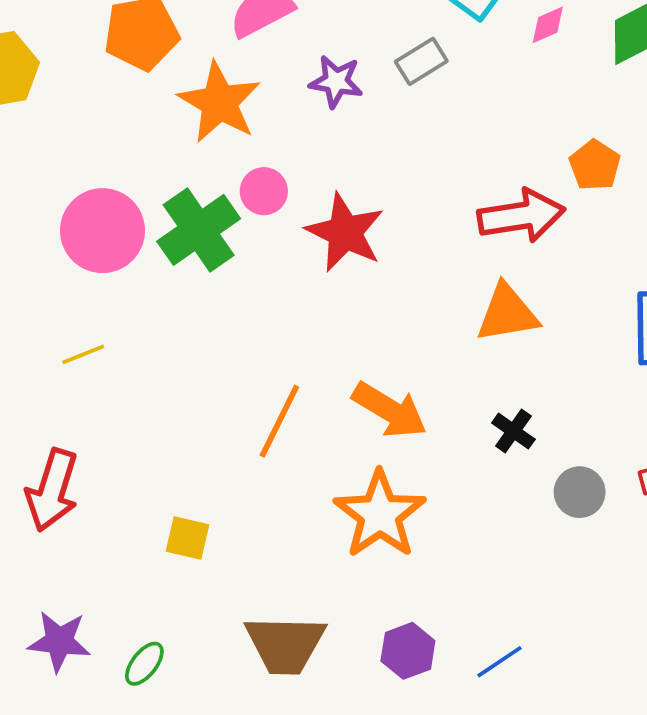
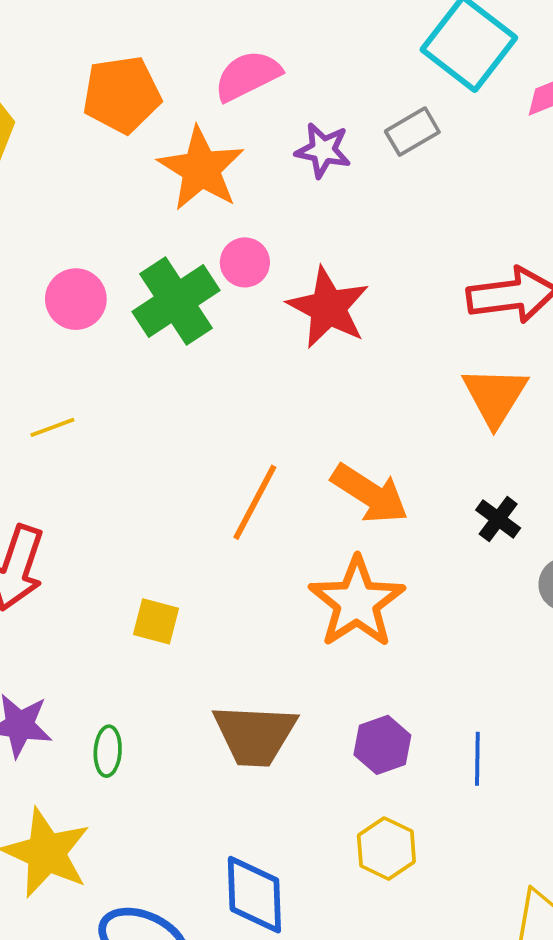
pink circle: (102, 231) -> (76, 299), size x0.7
orange triangle: (507, 313) -> (495, 396), turned -50
blue line: (499, 662) -> (477, 759), turned -57
green ellipse: (144, 664) -> (108, 751), turned -36

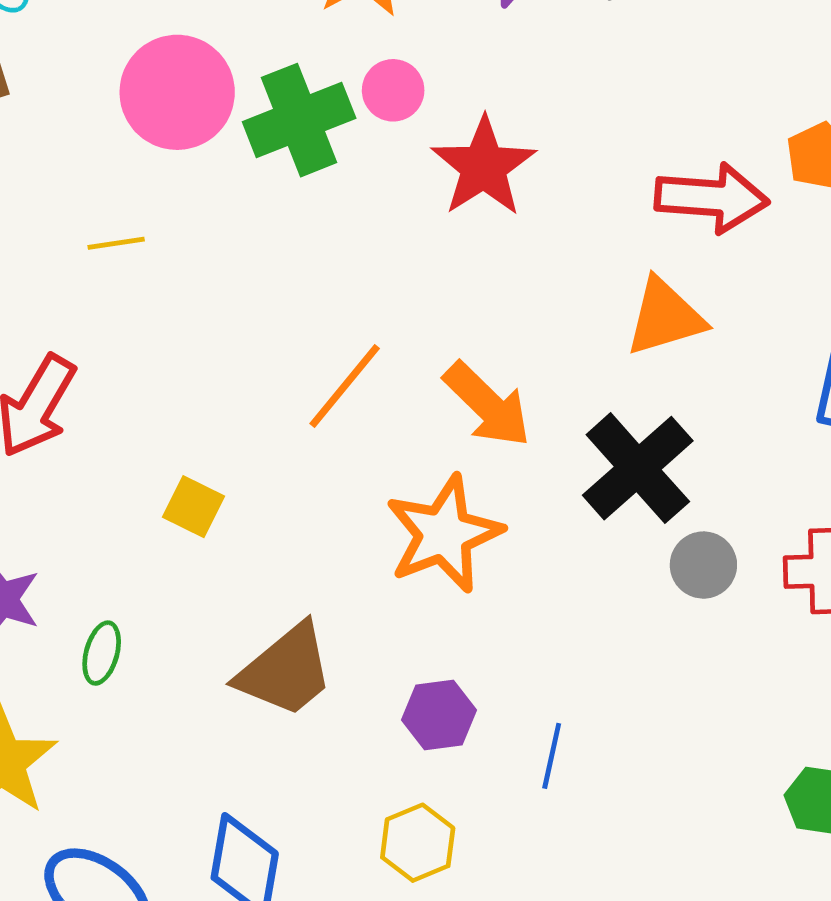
pink circle: (76, 299) -> (177, 92), size x1.5
orange triangle: (495, 396) -> (665, 317), turned 30
black cross: (498, 519) -> (638, 468), size x2.0
brown trapezoid: (255, 735) -> (286, 671), turned -54

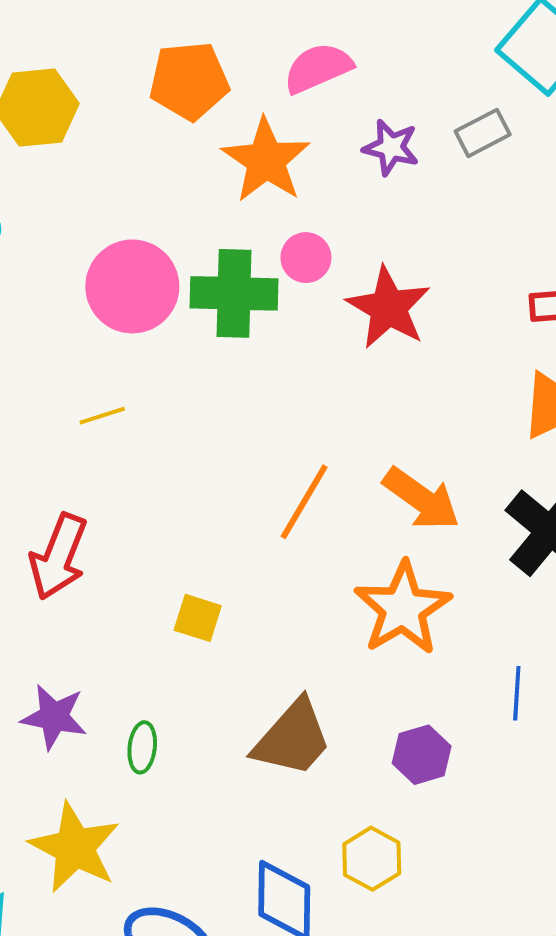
green cross: (299, 120) -> (234, 293), turned 32
blue line: (552, 756) -> (517, 693), moved
yellow hexagon: (418, 843) -> (372, 859), moved

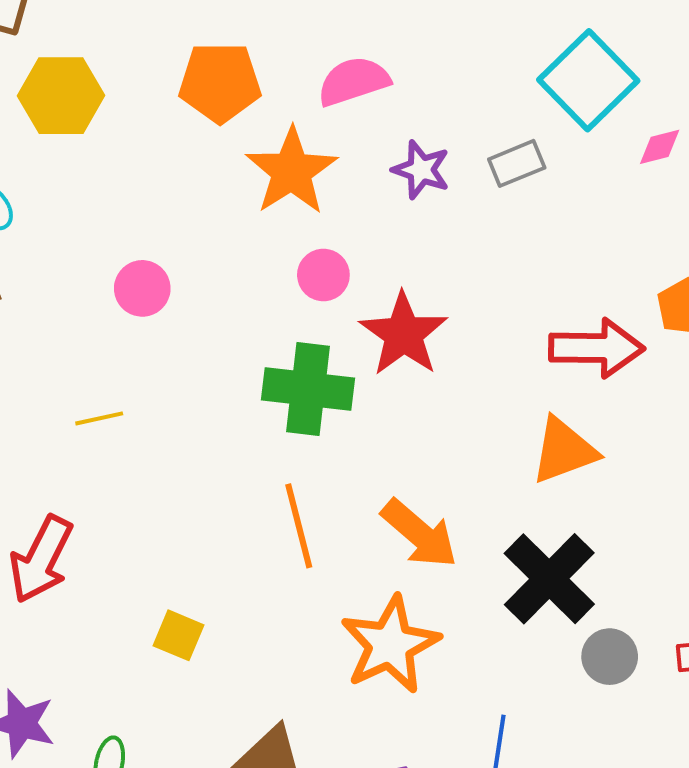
pink circle: (132, 286) -> (142, 288), size x0.6
green cross: (234, 293) -> (308, 389), moved
orange line: (304, 502) -> (299, 526), turned -50

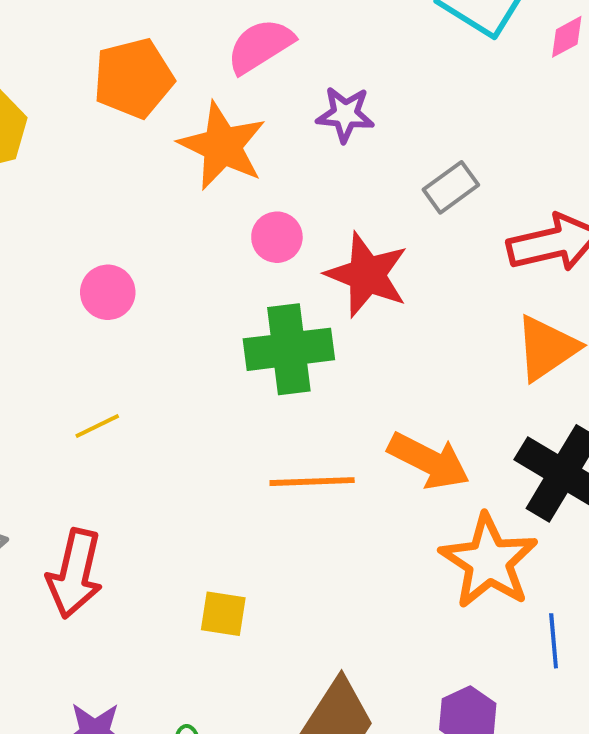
gray rectangle: (517, 163) -> (451, 187), moved
orange line: (299, 526) -> (312, 482), turned -64
orange star: (390, 645) -> (489, 561), moved

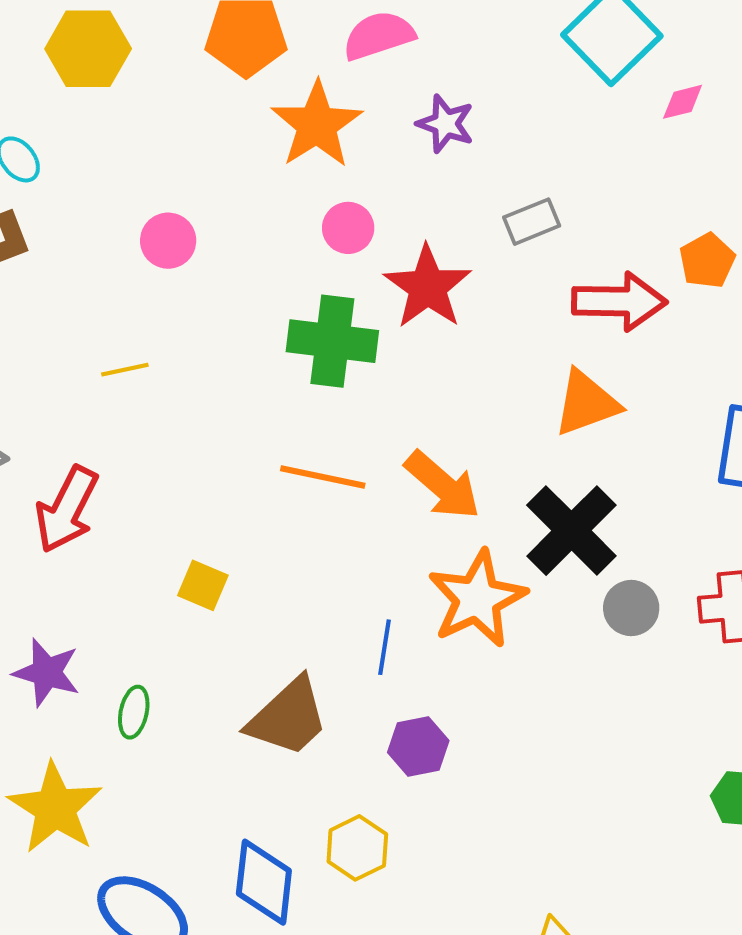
blue line: (554, 641) -> (385, 647), moved

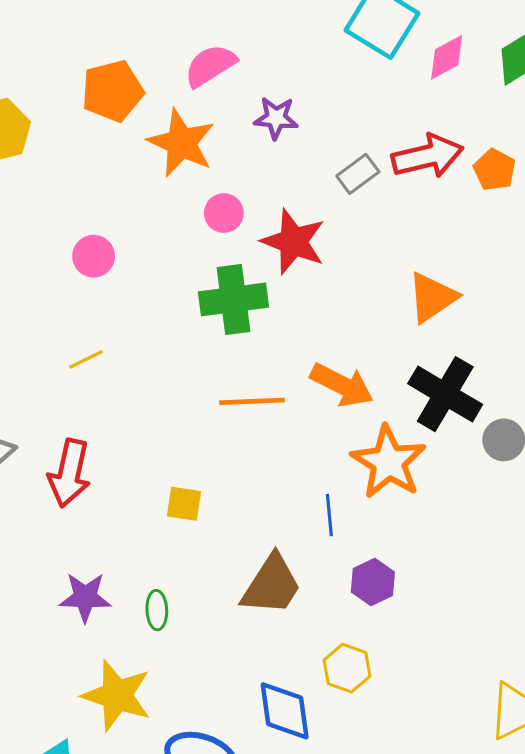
pink diamond: (683, 102) -> (447, 57), size x1.4
red arrow: (619, 301) -> (427, 156), moved

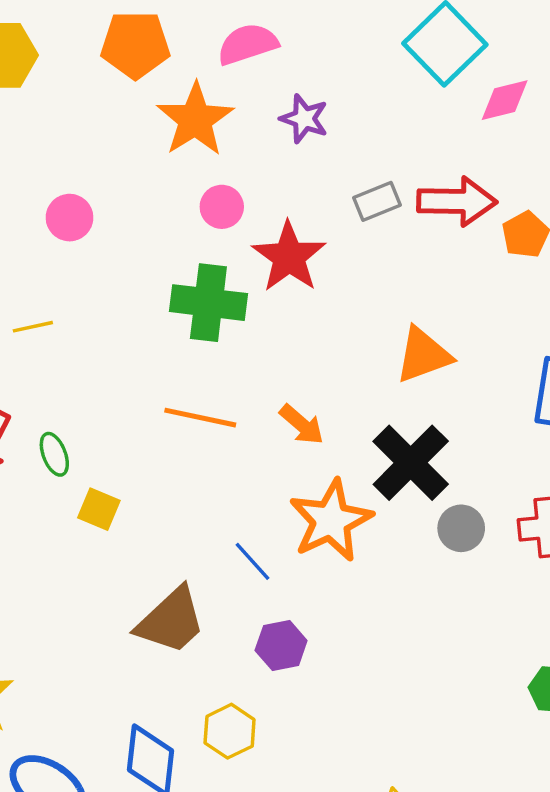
orange arrow: (342, 385) -> (302, 425), size x0.7
blue line: (329, 515) -> (253, 561), turned -51
green ellipse: (157, 610) -> (54, 454), moved, turned -33

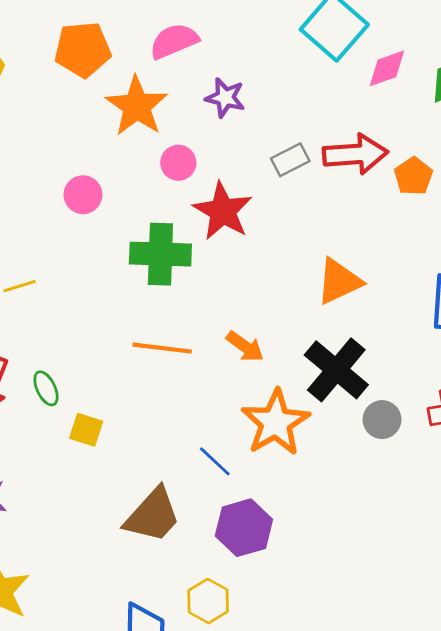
pink circle: (222, 207) -> (178, 163), moved
pink circle: (69, 218) -> (83, 195), moved
purple hexagon: (281, 645) -> (244, 528), size x1.4

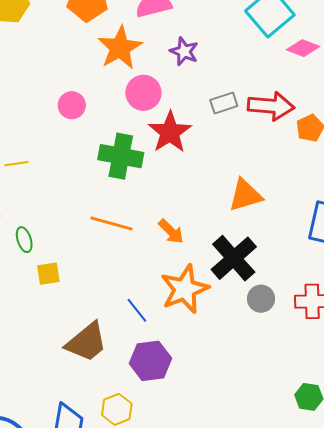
pink diamond: (387, 68) -> (303, 48), turned 32
pink circle: (178, 163) -> (143, 93), size x1.4
yellow square: (86, 430) -> (48, 274), turned -35

